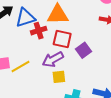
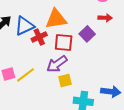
purple square: (84, 50) -> (87, 34), moved

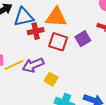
purple arrow: (57, 64) -> (33, 65), moved
yellow square: (65, 80) -> (51, 79), turned 32

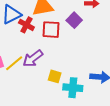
red cross: (36, 31) -> (26, 25), turned -35
yellow square: (51, 79) -> (55, 76), moved

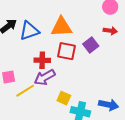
red cross: (26, 25) -> (42, 60), moved, turned -35
yellow line: (14, 63) -> (25, 91), moved

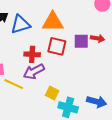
red arrow: (110, 31) -> (98, 38), moved
purple square: (91, 45) -> (81, 41), turned 35
yellow line: (25, 91) -> (14, 84), turned 54

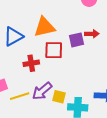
purple arrow: (34, 72) -> (42, 91), moved
yellow line: (14, 84) -> (20, 96), turned -30

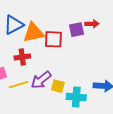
orange triangle: (44, 27) -> (34, 33), moved
red cross: (31, 63) -> (22, 57), moved

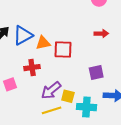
purple square: (77, 30) -> (96, 73), moved
orange triangle: (34, 33) -> (43, 43), size x0.7
yellow line: (18, 85) -> (52, 110), moved

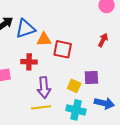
red arrow: (101, 34) -> (103, 40), turned -72
purple arrow: (51, 90) -> (44, 88), turned -65
yellow square: (68, 96) -> (74, 86), moved

